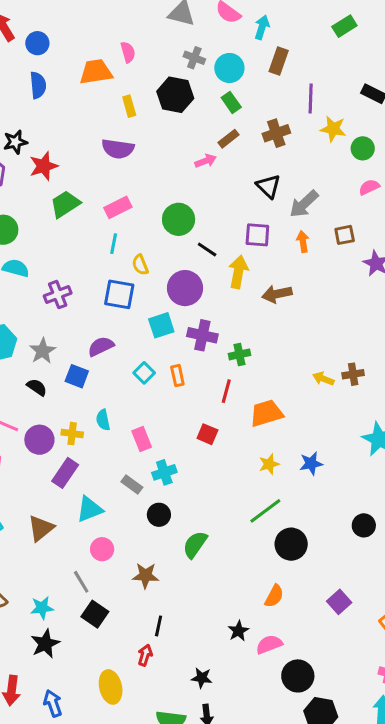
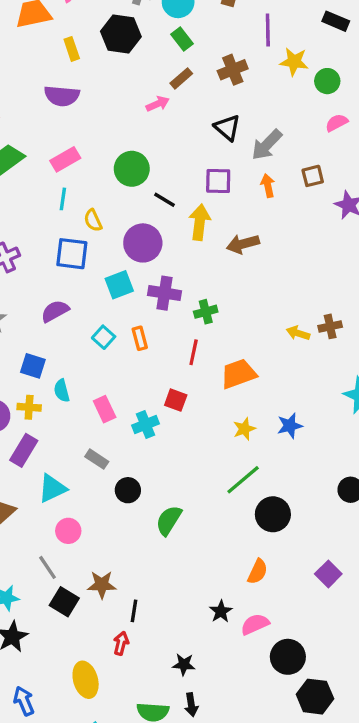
blue square: (77, 376) -> (33, 366), moved
cyan cross: (164, 472) -> (146, 424), moved
brown star: (145, 576) -> (102, 585), moved

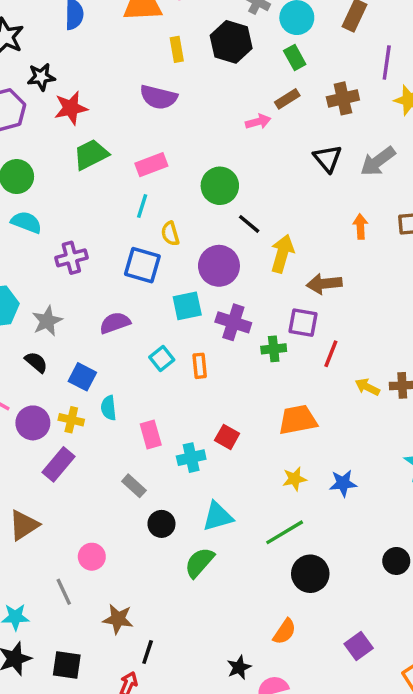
gray arrow: (267, 145) -> (378, 161), moved
purple square: (218, 181) -> (303, 323), moved
red line: (194, 352) -> (331, 354), moved
cyan triangle: (52, 488) -> (218, 516), moved
black square: (64, 602) -> (67, 665), moved, turned -32

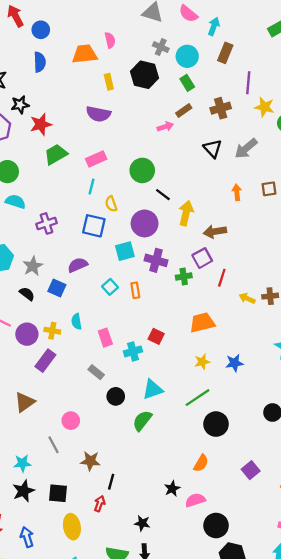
purple square: (303, 323) -> (202, 258), turned -36
blue square: (82, 377) -> (57, 288), moved

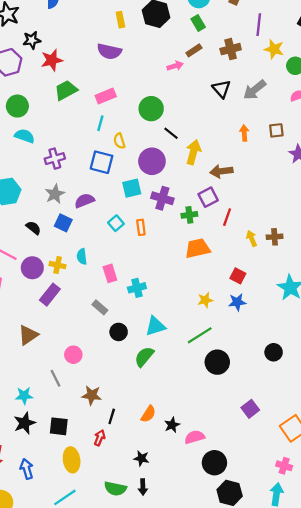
gray star: (33, 266) -> (55, 194), moved
yellow arrow: (247, 298) -> (252, 238), turned 42
orange trapezoid: (202, 323) -> (198, 248), moved
red square: (156, 336) -> (238, 276), moved
orange semicircle: (201, 463) -> (148, 414), moved

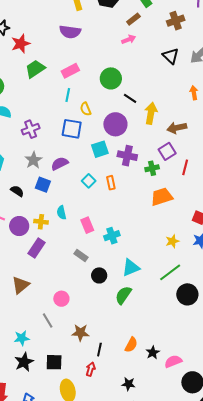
brown rectangle: (194, 50) -> (133, 19), moved

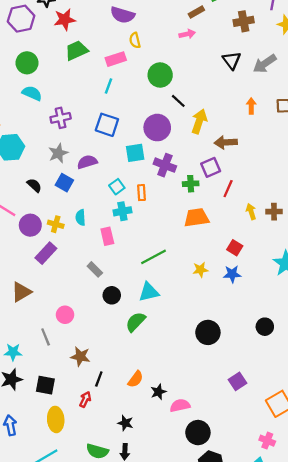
yellow semicircle: (86, 109) -> (135, 40), moved
cyan cross: (112, 236) -> (122, 211), moved
green line: (170, 272) -> (153, 257), moved

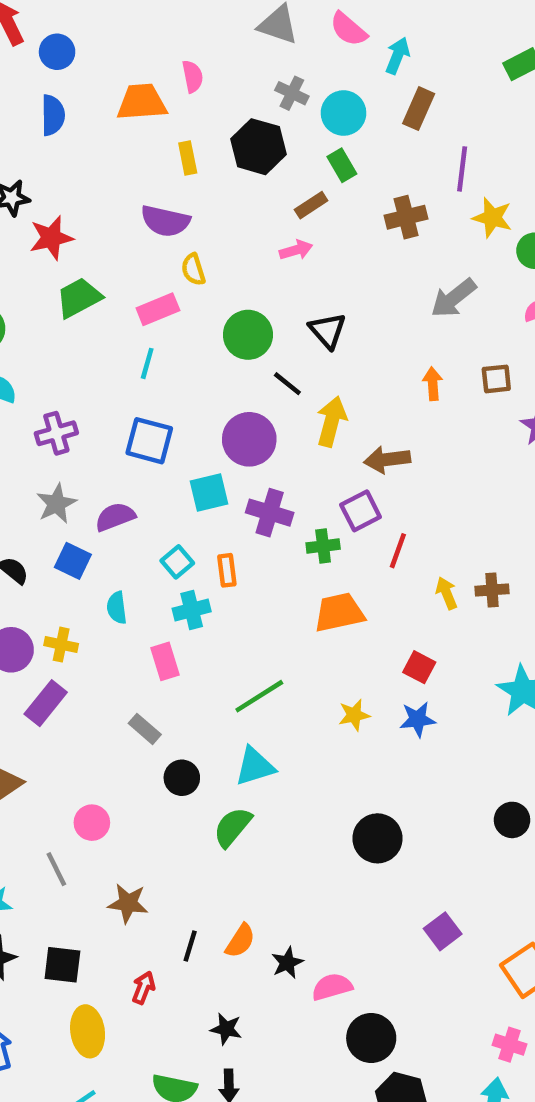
black triangle: (232, 60) -> (328, 330), moved
cyan semicircle: (80, 218) -> (117, 608), moved
black circle: (265, 327) -> (512, 820), moved
black line: (99, 379) -> (190, 946), moved

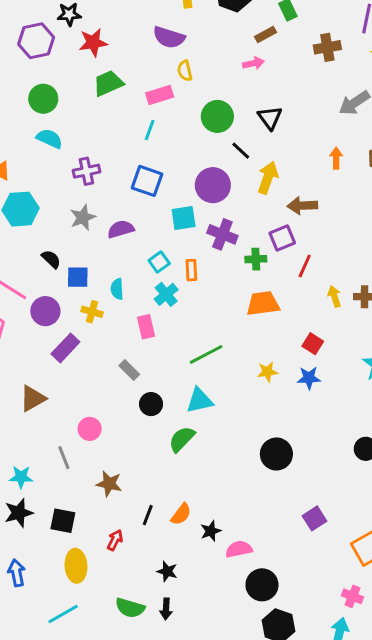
blue square: (73, 561) -> (78, 277), moved, turned -30
cyan cross: (192, 610) -> (166, 294), turned -30
yellow cross: (61, 645) -> (92, 312), moved

